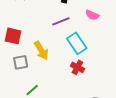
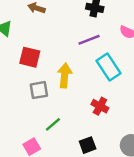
yellow arrow: (41, 50) -> (65, 75), turned -144
red cross: (77, 67) -> (100, 106), moved

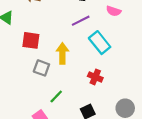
gray square: (39, 90) -> (41, 68), turned 35

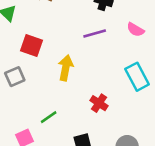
cyan rectangle: (100, 43) -> (137, 77), moved
gray square: (41, 68) -> (15, 77), moved, turned 35

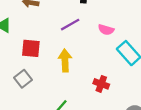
pink semicircle: (135, 30) -> (106, 30), moved
purple line: (95, 33) -> (70, 25), moved

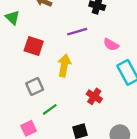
gray square: (23, 79) -> (35, 87), moved

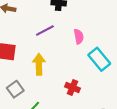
pink semicircle: (111, 45) -> (79, 36), turned -120

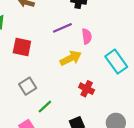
pink semicircle: (79, 36) -> (87, 36), moved
yellow arrow: (39, 64) -> (71, 58), moved, turned 60

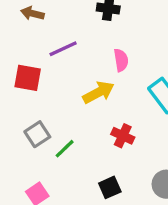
purple line: (62, 28) -> (63, 49), moved
green line: (45, 107) -> (65, 149), moved

